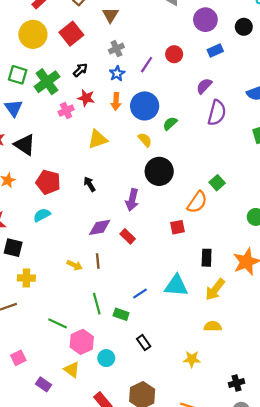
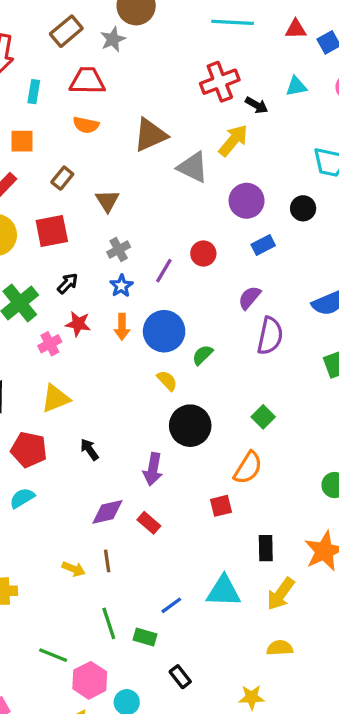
red square: (71, 34) -> (52, 231), turned 30
yellow triangle: (98, 139) -> (56, 398), moved
green square: (217, 183) -> (263, 417), moved

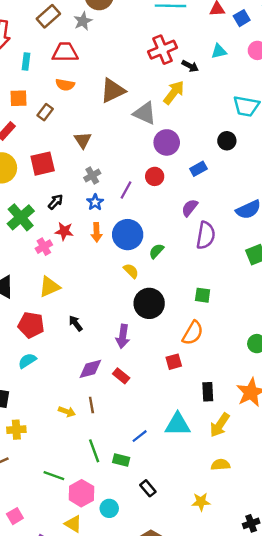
brown rectangle: (62, 178) -> (45, 112), moved
purple circle: (247, 201) -> (167, 142), moved
green square: (263, 417) -> (203, 295), turned -35

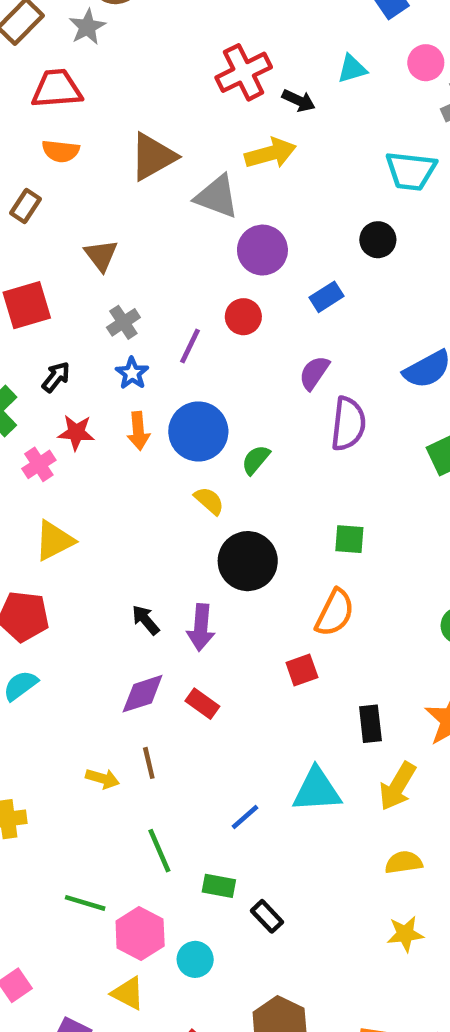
yellow arrow: (174, 93) -> (270, 153), turned 40
black arrow: (76, 323) -> (146, 620), moved
green rectangle: (121, 460) -> (219, 886), moved
yellow star: (201, 502) -> (405, 934), moved

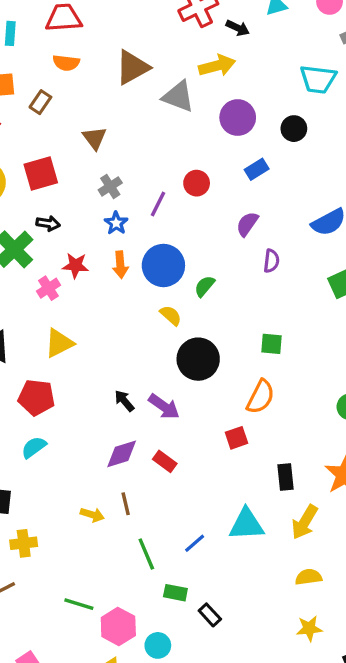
purple circle: (262, 250) -> (238, 118), moved
black arrow: (56, 377) -> (48, 223), moved, turned 60
purple semicircle: (348, 424) -> (271, 261), size x0.6
purple arrow: (201, 627) -> (164, 407), turned -60
green line: (159, 851) -> (146, 554), moved

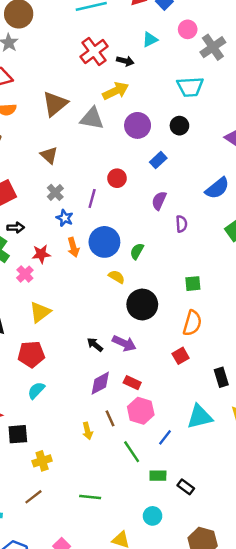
brown triangle: (95, 138) -> (49, 155), moved
yellow arrow: (92, 515) -> (87, 431), turned 70
pink hexagon: (118, 626) -> (141, 411), moved

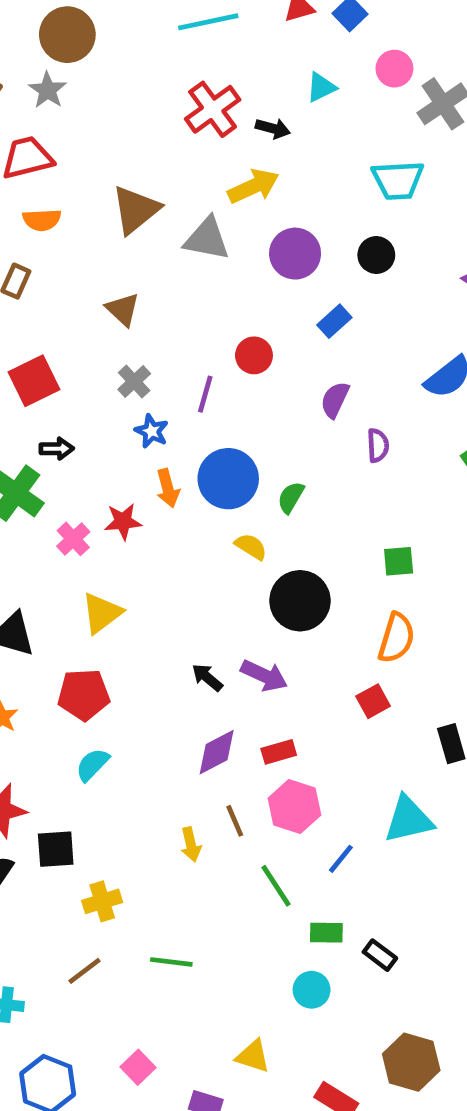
red star: (41, 254) -> (123, 522), moved
red rectangle: (132, 383) -> (279, 752), turned -42
green line: (90, 497) -> (171, 962), moved
cyan circle: (153, 516) -> (312, 990), moved

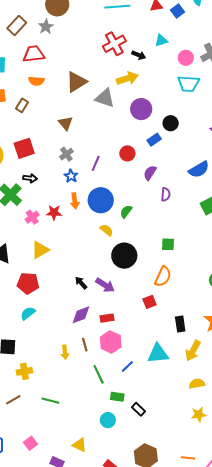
pink circle: (394, 69) -> (186, 58), moved
black circle: (376, 255) -> (171, 123), moved
red circle: (254, 355) -> (127, 153), moved

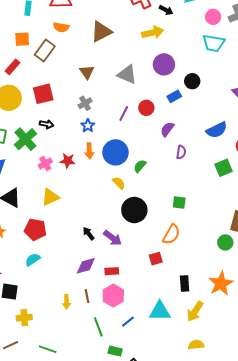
gray triangle: (105, 98) -> (127, 74), moved
brown rectangle: (22, 105) -> (45, 50), size x1.5
purple line: (96, 163) -> (124, 114), moved

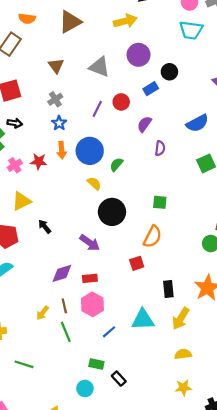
black arrow: (89, 234) -> (45, 226), moved
yellow arrow: (67, 302) -> (43, 313), turned 40
green line: (98, 327) -> (66, 332), moved

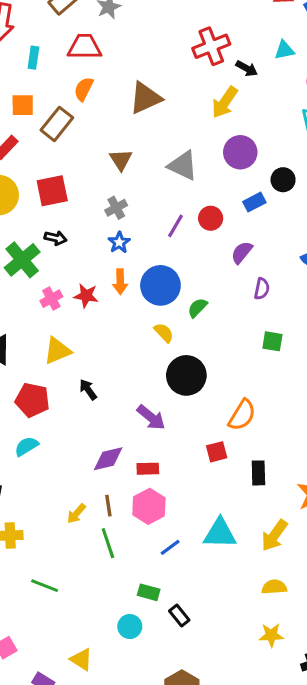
orange semicircle: (27, 19) -> (84, 89), turned 105
yellow arrow: (125, 21) -> (225, 102), turned 135
green square: (160, 202) -> (272, 341), moved
black rectangle: (168, 289) -> (258, 473), moved

